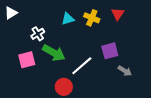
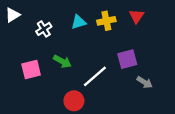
yellow cross: (92, 18) -> (106, 21), turned -35
white cross: (38, 34) -> (44, 29), moved
green arrow: (54, 53) -> (62, 61), size x0.7

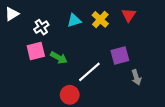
yellow cross: (106, 21) -> (100, 19), turned -35
pink square: (31, 70) -> (36, 51), moved
gray arrow: (145, 82) -> (136, 77), turned 40

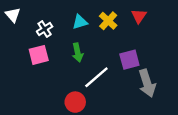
white triangle: (12, 14) -> (13, 15), turned -40
green arrow: (59, 58) -> (78, 53), moved, turned 49
gray arrow: (136, 77) -> (147, 83), size x1.6

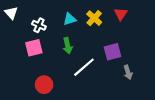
white cross: (45, 29) -> (39, 25), turned -32
gray arrow: (147, 83) -> (128, 72), size x0.6
red circle: (75, 102) -> (44, 85), moved

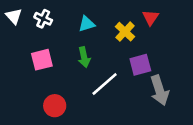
yellow cross: (94, 18) -> (125, 32), moved
white cross: (39, 25) -> (43, 19), moved
gray arrow: (128, 72) -> (159, 90), size x1.6

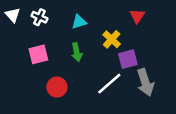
yellow cross: (125, 32) -> (112, 39), moved
white line: (105, 84) -> (109, 84), moved
red circle: (55, 106) -> (57, 87), moved

